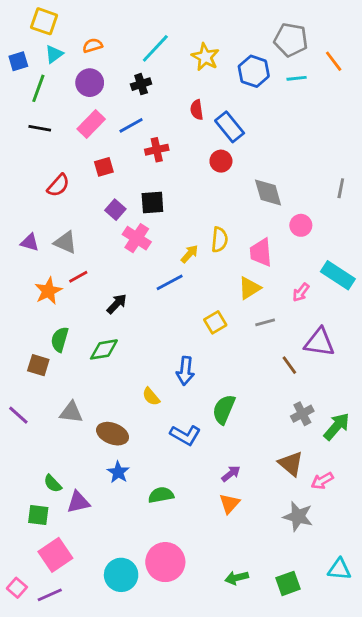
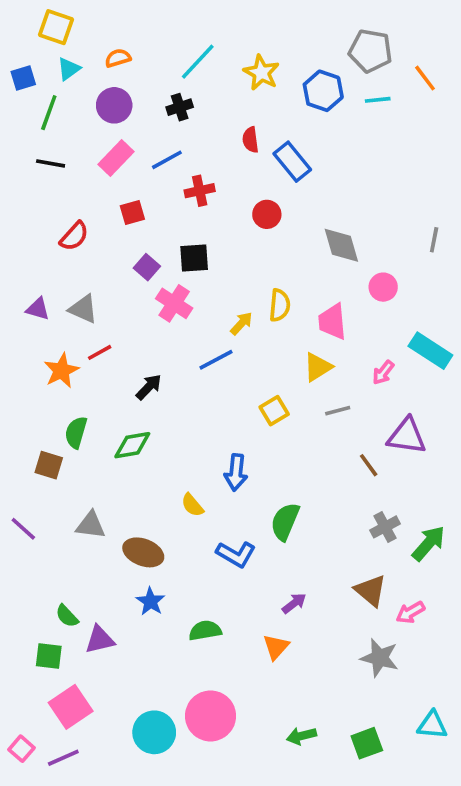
red circle: (221, 161) -> (267, 214), moved
orange triangle: (230, 504) -> (276, 647), moved

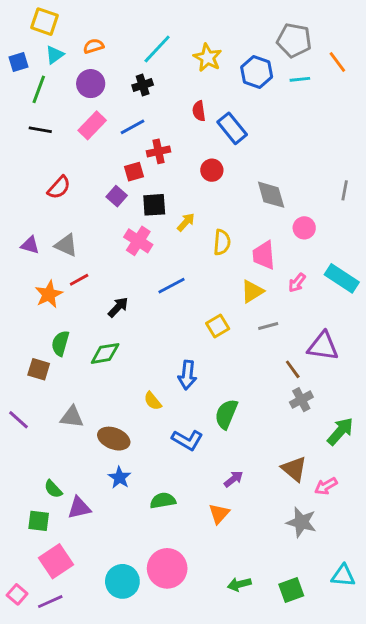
red square: (132, 213) -> (134, 172), moved
purple square: (147, 267) -> (117, 196), moved
yellow arrow: (241, 323) -> (186, 222), moved
pink arrow: (383, 372) -> (297, 283), moved
gray cross: (385, 527) -> (301, 400), moved

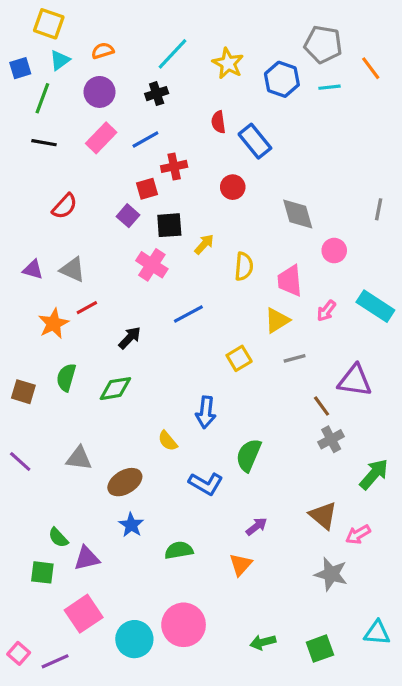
brown square: (39, 369) -> (23, 392), moved
brown ellipse: (114, 439) -> (125, 482), turned -52
pink square: (56, 561) -> (84, 614), moved

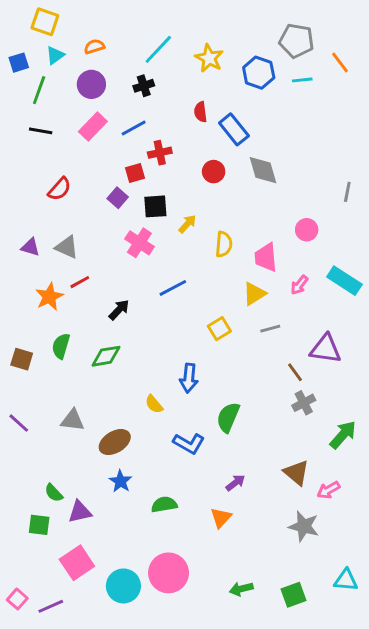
gray diamond: (298, 214) -> (263, 170), moved

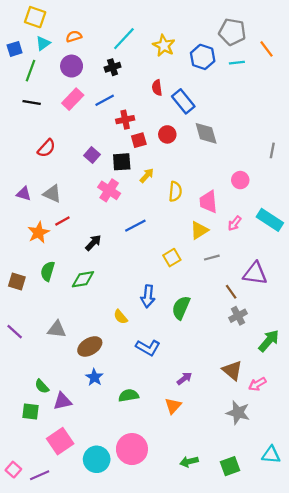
red square: (135, 173) -> (139, 140), moved
green semicircle: (228, 417) -> (181, 308), moved

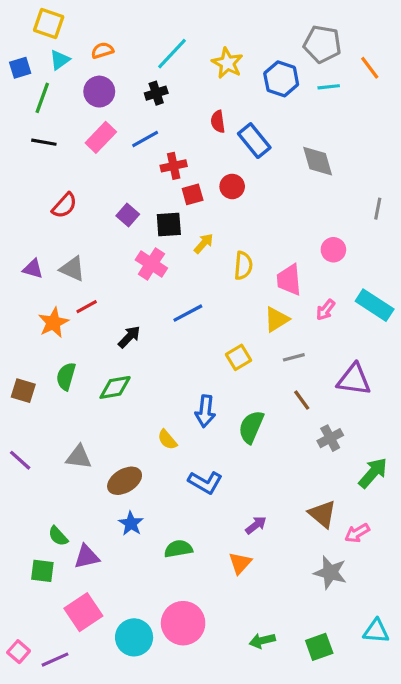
gray diamond: (206, 133) -> (318, 161), moved
brown line: (231, 292) -> (302, 400), moved

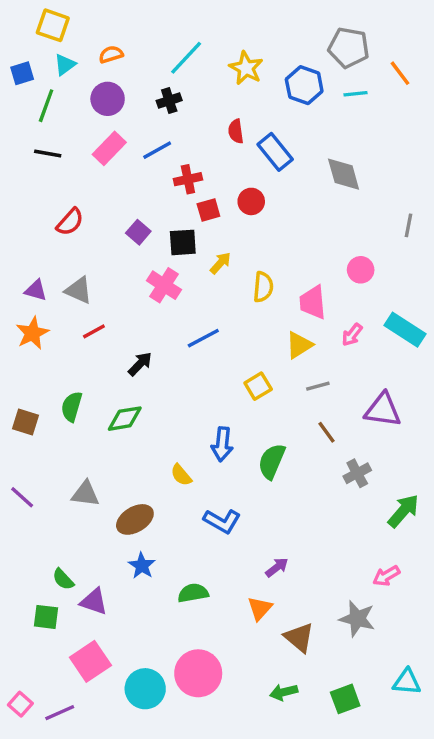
orange star: (53, 323) -> (32, 333), moved
brown triangle: (322, 514) -> (299, 637), moved
purple triangle: (87, 557) -> (94, 602), turned 32

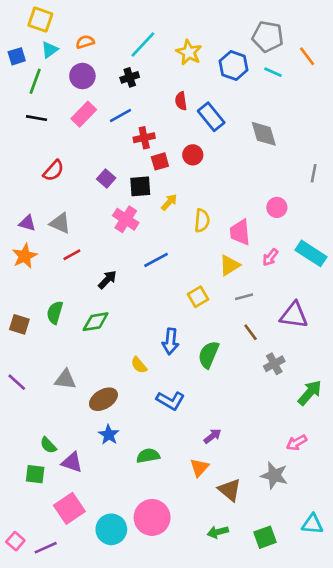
cyan line: (355, 94) -> (273, 72), turned 30

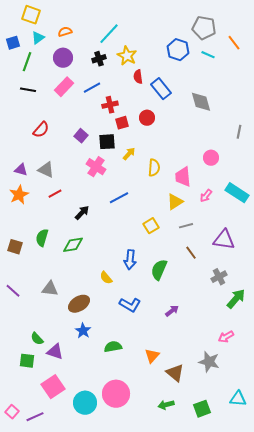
yellow star: (189, 52) -> (127, 56), moved
gray cross: (274, 364) -> (219, 277), moved
purple arrow: (212, 436) -> (172, 311), moved

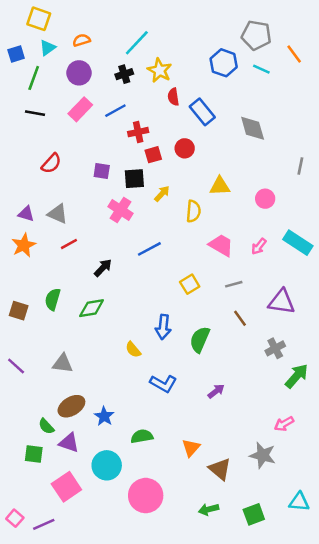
purple square: (81, 136) -> (102, 171), turned -32
pink trapezoid: (183, 177) -> (221, 245), moved, turned 125
yellow triangle: (175, 202) -> (220, 186), moved, turned 30
brown ellipse: (79, 304) -> (71, 406), moved
cyan circle: (85, 403) -> (107, 465), moved

